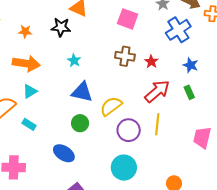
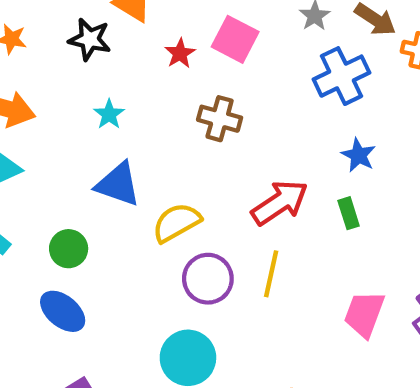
red star: (151, 62) -> (180, 53), moved
green circle: (80, 123) -> (69, 249), moved

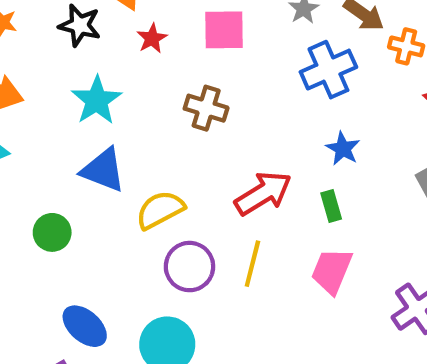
pink square: (235, 39) -> (224, 30), turned -30
red star: (180, 53) -> (152, 38), moved
cyan star: (109, 114) -> (97, 100), size x1.6
blue ellipse: (63, 311) -> (85, 326), moved
pink trapezoid: (364, 314) -> (332, 271), moved

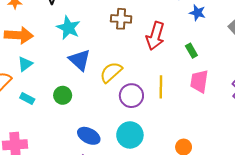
blue star: (343, 149) -> (197, 13), moved
blue triangle: (103, 170) -> (80, 60), turned 35
red arrow: (263, 193) -> (155, 36), moved, turned 152

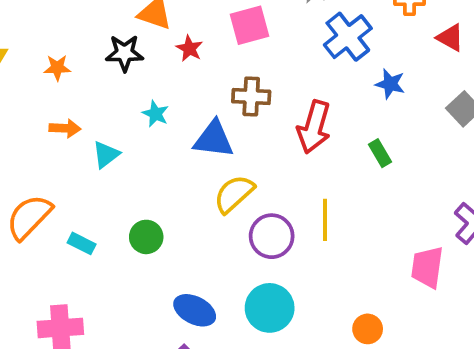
cyan star: (68, 28) -> (155, 114), size x0.6
orange arrow: (19, 35) -> (65, 128), size x0.6
blue triangle: (80, 60) -> (214, 139), moved, turned -35
cyan triangle: (25, 64) -> (106, 155), moved
pink trapezoid: (199, 81) -> (427, 267), moved

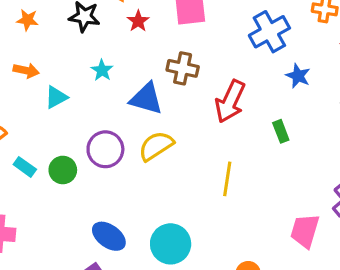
purple circle: (272, 236) -> (105, 149), moved
green circle: (146, 237) -> (63, 170), moved

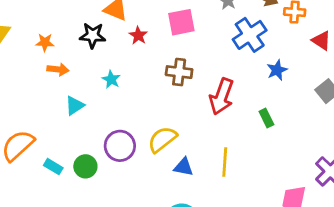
orange arrow: (26, 71) -> (58, 69), moved
blue star: (298, 76) -> (277, 70), turned 30
blue triangle: (146, 99) -> (184, 167), moved, size x0.7

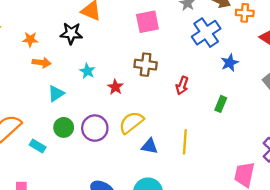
red star: (138, 35) -> (115, 87), moved
red arrow: (222, 96) -> (182, 86), size x0.6
green rectangle: (266, 118) -> (221, 104), turned 49
green circle: (85, 166) -> (64, 127), moved

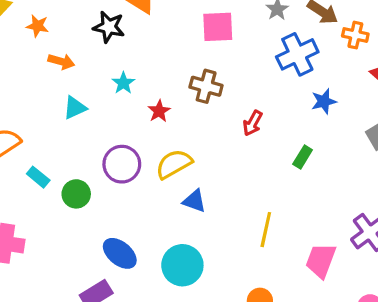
orange star: (30, 39) -> (37, 26), moved
green circle: (64, 127) -> (76, 194), moved
yellow line: (185, 142) -> (266, 230), moved

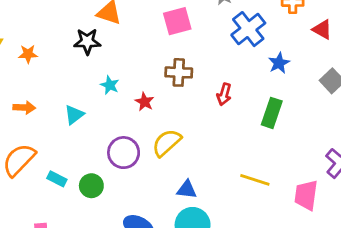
orange arrow: (61, 61) -> (24, 108), moved
green rectangle: (303, 157) -> (272, 113), size x1.5
blue triangle: (194, 201) -> (187, 190), moved
yellow line: (266, 230) -> (255, 180), turned -72

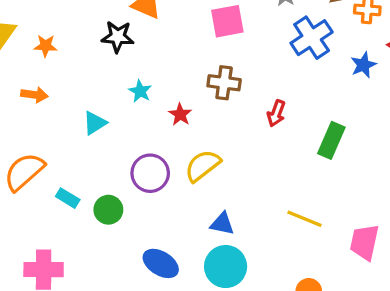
blue star: (279, 63) -> (363, 65), moved
orange arrow: (24, 108) -> (34, 95), moved

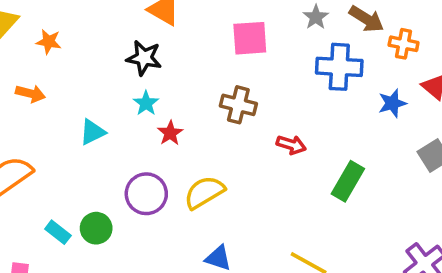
black star: (118, 37) -> (144, 58), moved
blue cross: (312, 38) -> (339, 67), turned 30
red arrow: (276, 113) -> (291, 145), turned -100
red star: (180, 114) -> (170, 133), moved
cyan rectangle: (68, 198) -> (58, 232), moved

